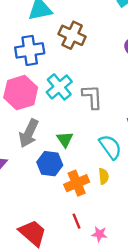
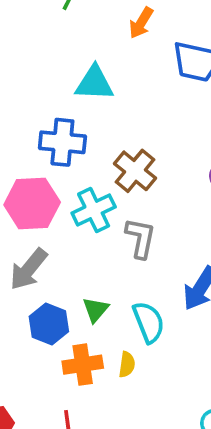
brown cross: (72, 35) -> (135, 171), moved
green triangle: (65, 139) -> (95, 310), moved

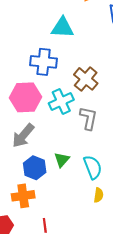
orange cross: (83, 365) -> (23, 196), moved
yellow semicircle: (127, 365) -> (99, 195), moved

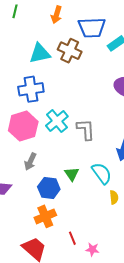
brown cross: (86, 79) -> (70, 51), moved
gray arrow: (23, 136) -> (30, 162), size x0.7

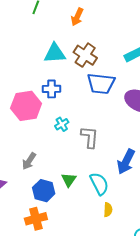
blue trapezoid: (92, 28) -> (101, 84), moved
blue cross: (31, 89) -> (52, 89), moved, size x0.7
cyan cross: (57, 121) -> (62, 124), size x0.6
pink hexagon: (23, 126) -> (26, 106), moved

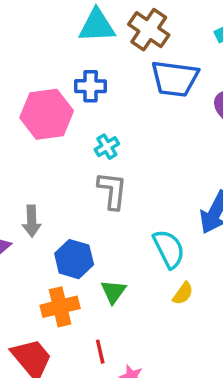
gray L-shape: (90, 137) -> (112, 191), moved
gray arrow: (29, 161) -> (32, 221), moved, turned -36
green triangle: (69, 180) -> (113, 292), moved
yellow semicircle: (108, 210) -> (183, 293), turned 32

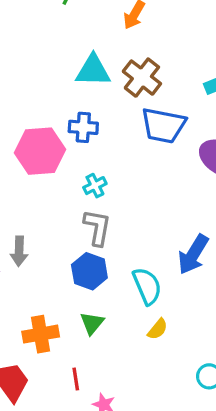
blue hexagon: (74, 259) -> (89, 271), moved

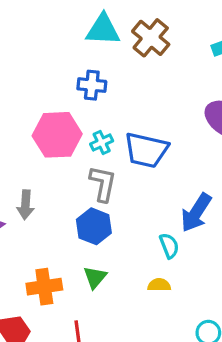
blue trapezoid: (163, 125) -> (146, 150), moved
pink hexagon: (40, 151) -> (57, 135), moved
cyan semicircle: (147, 286) -> (169, 246), moved, size x0.7
yellow semicircle: (158, 329) -> (159, 285), turned -130

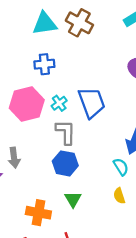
blue trapezoid: (146, 150) -> (92, 103), turned -112
yellow semicircle: (159, 285) -> (119, 196), turned -98
orange cross: (44, 287) -> (38, 213), turned 30

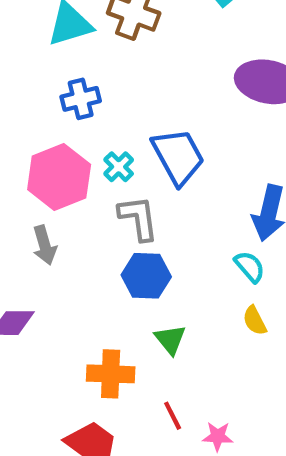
gray arrow: (14, 158) -> (45, 245), moved

